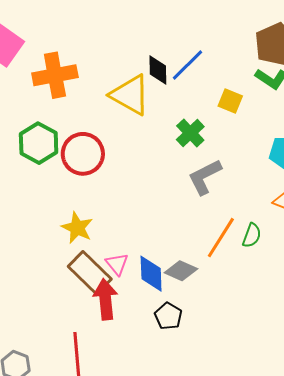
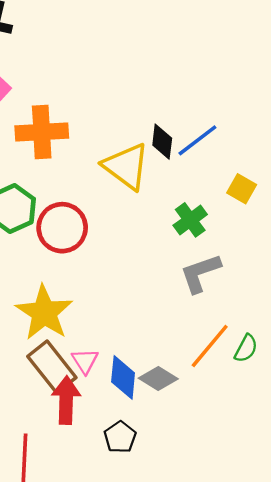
yellow star: (77, 228) -> (44, 313), size x1.5
black pentagon: (168, 316) -> (120, 437), moved

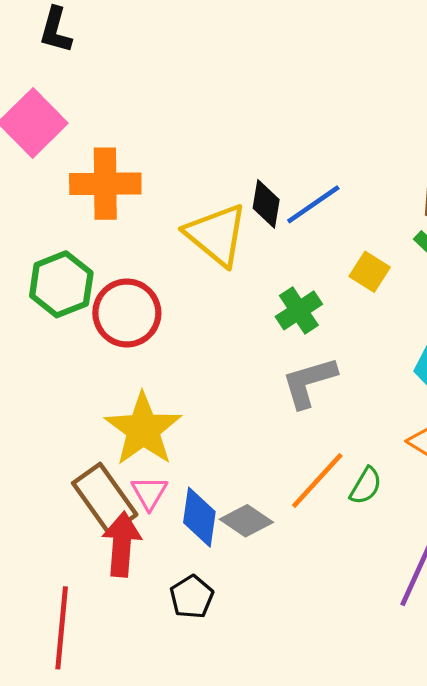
yellow star: (44, 313) -> (143, 429), moved

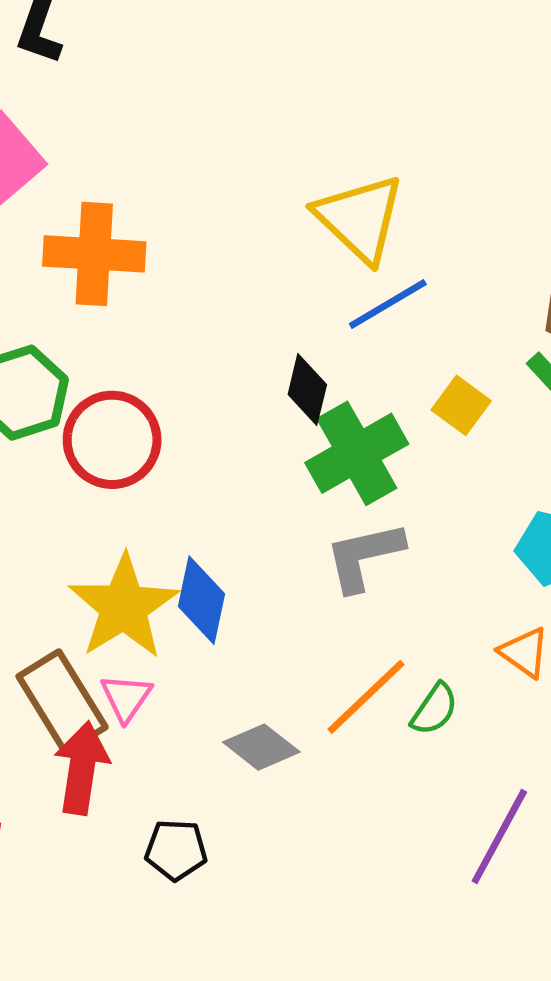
black diamond: (266, 204) -> (307, 389), moved
yellow triangle: (216, 235) -> (360, 218), moved
green cross: (299, 310) -> (357, 453), size x1.5
blue diamond: (199, 517) -> (202, 600), moved
black pentagon: (192, 597) -> (176, 850), turned 30

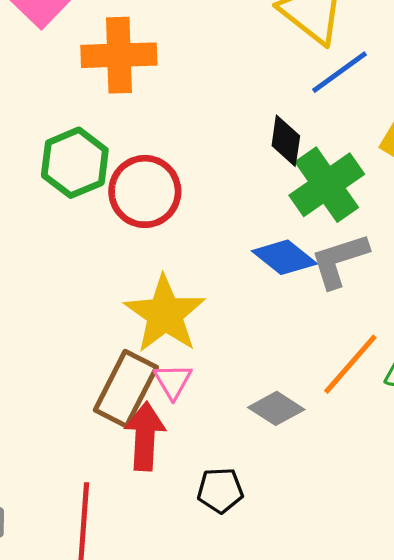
blue diamond: (202, 600) -> (284, 257), moved, turned -58
brown rectangle: (62, 702) -> (126, 389), turned 64

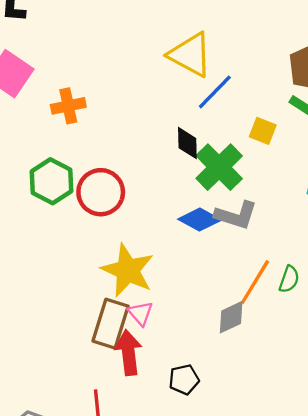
orange cross: (119, 55) -> (68, 106), size x0.7
gray L-shape: (339, 260) -> (236, 215), turned -135
gray diamond: (276, 408) -> (231, 317), moved, turned -48

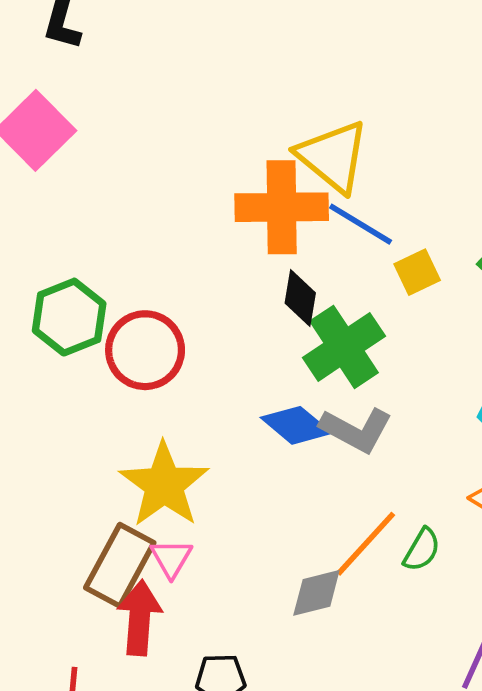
blue line: (215, 92) -> (361, 224), turned 66
orange cross: (68, 106) -> (282, 207), moved, size x1.6
yellow square: (263, 131) -> (417, 272), moved, turned 32

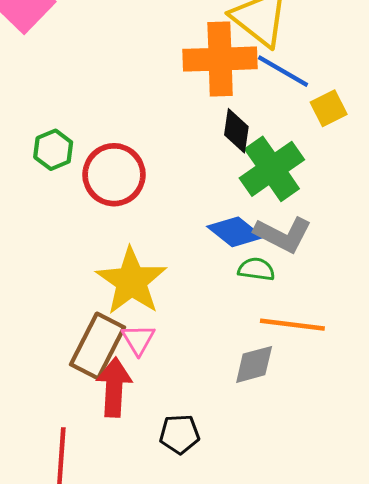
green hexagon: (69, 317) -> (53, 150), size x0.7
orange line: (366, 544) -> (292, 325), turned 56
green semicircle: (422, 550) -> (256, 269), moved, turned -111

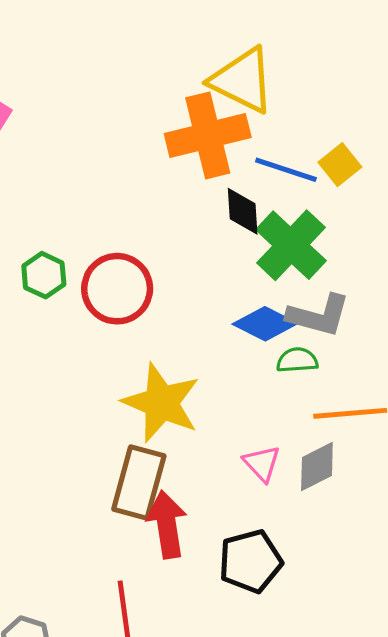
blue line: (283, 71) -> (286, 170), moved
pink triangle: (138, 339) -> (262, 463), moved
black pentagon: (179, 434) -> (250, 561), size x1.4

